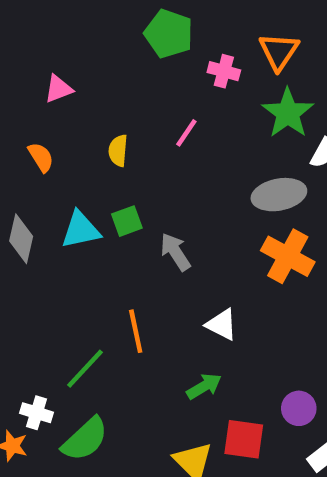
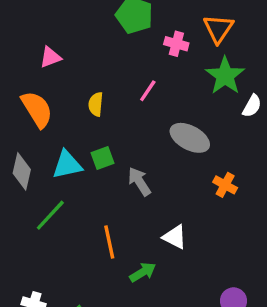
orange semicircle: (41, 157) -> (37, 109), size x1.6
gray ellipse: (279, 195) -> (190, 138), moved, turned 39
orange cross: (288, 256) -> (225, 185), size x0.6
green line: (85, 369) -> (50, 215), moved
green arrow: (204, 386) -> (143, 272), moved

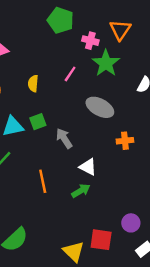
green star: (225, 76) -> (106, 63), moved
orange cross: (225, 185) -> (125, 141), turned -35
white triangle: (175, 237) -> (88, 167), moved
green arrow: (143, 272) -> (81, 191), moved

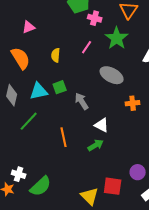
pink cross: (90, 41) -> (95, 18), moved

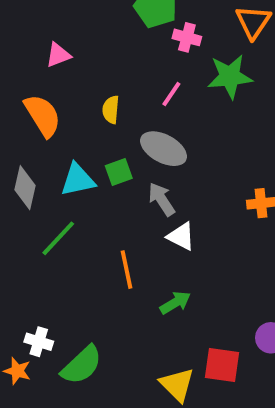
green star: (117, 38) -> (230, 76), turned 30
gray ellipse: (112, 75) -> (164, 149), moved
white triangle: (102, 125) -> (181, 236), moved
green arrow: (96, 145) -> (175, 303), moved

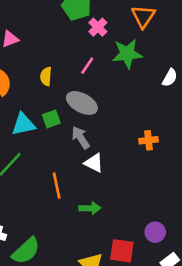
pink cross: (187, 37) -> (98, 27), turned 30
green arrow: (175, 303) -> (90, 208), turned 30

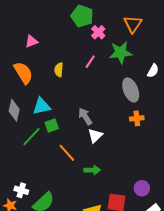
gray ellipse: (82, 103) -> (131, 90), moved, turned 40
green square: (51, 119) -> (52, 125), moved
white triangle: (94, 163) -> (95, 136), turned 49
orange line: (57, 186) -> (67, 153), turned -30

